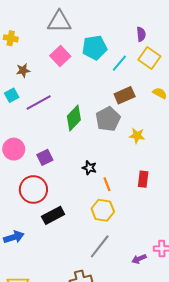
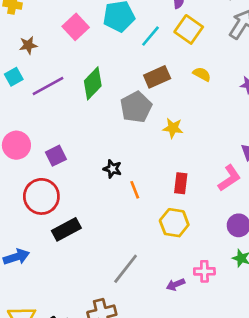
green diamond: (74, 118) -> (93, 83), moved
yellow hexagon: (103, 210) -> (174, 223), moved

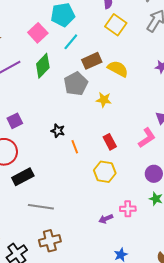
pink square: (76, 27) -> (38, 33), moved
cyan line: (151, 36) -> (71, 42), moved
yellow semicircle: (202, 74) -> (118, 69), moved, size x1.5
red rectangle: (181, 183) -> (110, 142), turned -35
gray line: (126, 269) -> (41, 207), moved, turned 60

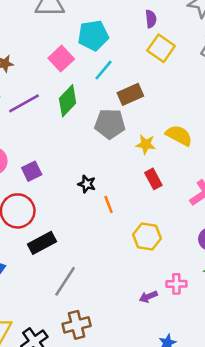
yellow semicircle: (118, 69) -> (179, 135), moved
gray pentagon: (76, 84) -> (110, 124), turned 30
red rectangle: (110, 142) -> (153, 179), moved
gray line: (41, 207) -> (65, 281), turned -65

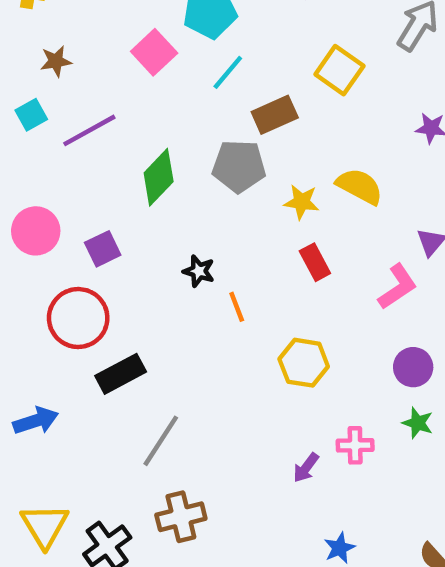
yellow square: (161, 48) -> (339, 70), moved
green diamond: (68, 101) -> (159, 177), moved
purple arrow: (148, 297) -> (306, 468), turned -30

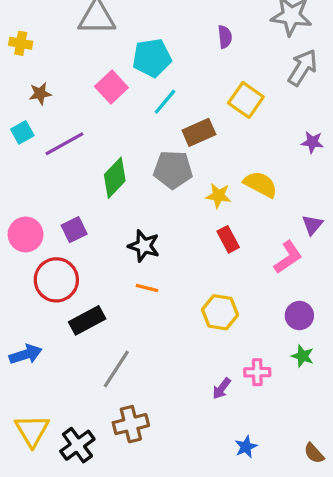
pink circle: (36, 231) -> (26, 234), moved
black star: (199, 271) -> (144, 246), size x1.4
orange line: (237, 307) -> (147, 288), moved, turned -55

